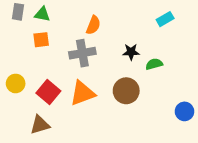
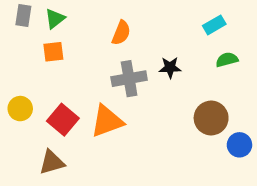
green triangle: (42, 14) -> (55, 19), turned -49
gray cross: (82, 53) -> (129, 79), moved
green semicircle: (154, 64) -> (227, 60), moved
brown circle: (126, 91) -> (211, 118), moved

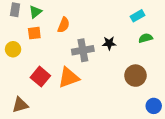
orange semicircle: (121, 33) -> (64, 25), moved
yellow circle: (20, 109) -> (13, 49), moved
blue circle: (239, 145) -> (154, 106), moved
brown triangle: (52, 162) -> (20, 105), moved

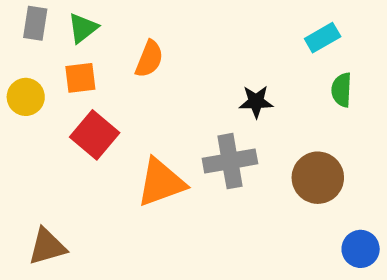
green semicircle: (146, 38) -> (342, 90), turned -72
yellow circle: (13, 49) -> (26, 97), moved
gray cross: (83, 50) -> (230, 161), moved
red square: (40, 77) -> (95, 135), moved

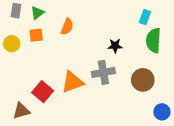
cyan rectangle: (323, 38) -> (145, 17), turned -40
green semicircle: (342, 90) -> (153, 40), size x1.6
red square: (95, 135) -> (43, 92), moved

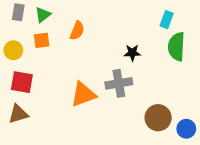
brown circle: (143, 80) -> (158, 118), moved
red square: (43, 92) -> (22, 82), moved, turned -30
brown triangle: (21, 111) -> (18, 114), moved

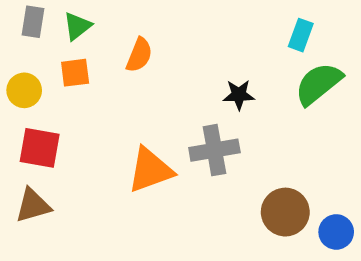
green semicircle: (176, 47) -> (318, 84), turned 48

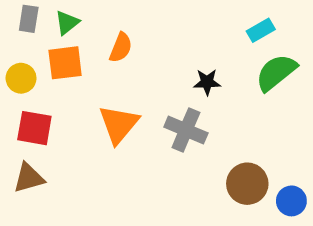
cyan rectangle: (301, 35) -> (261, 30), turned 40
orange square: (75, 73) -> (65, 63), size x1.4
gray cross: (214, 150) -> (186, 130), turned 33
orange triangle: (150, 170) -> (119, 124), moved, turned -30

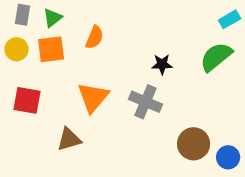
cyan rectangle: (261, 30) -> (230, 19), moved
yellow circle: (21, 78) -> (17, 49), moved
brown triangle: (29, 178) -> (69, 139), moved

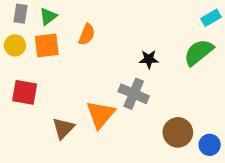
orange triangle: (93, 97) -> (101, 114), moved
brown triangle: (69, 139) -> (63, 128), turned -30

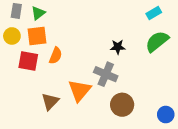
cyan rectangle: (211, 18) -> (154, 13), moved
orange semicircle: (87, 34) -> (56, 56), moved
red square: (25, 92) -> (28, 61), moved
brown circle: (178, 132) -> (122, 105), moved

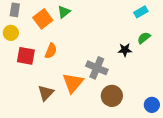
green triangle: (38, 13) -> (64, 12), moved
orange square: (37, 36) -> (43, 19), moved, turned -30
green semicircle: (157, 41) -> (144, 38), size x0.6
black star: (118, 47) -> (125, 50), moved

